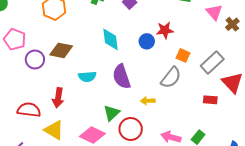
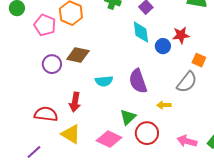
pink pentagon: (15, 39) -> (45, 25), moved
cyan diamond: (110, 39) -> (141, 32), moved

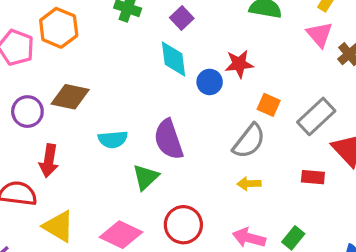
red arrow: (75, 102) -> (49, 161), moved
yellow arrow: (164, 105) -> (249, 184), moved
green triangle: (128, 117) -> (146, 177), moved

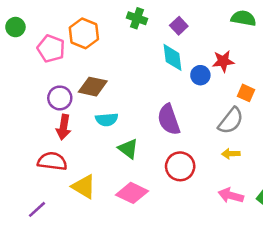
cyan semicircle: (113, 139) -> (107, 119), moved
red arrow: (49, 161) -> (64, 127), moved
green triangle: (146, 177) -> (128, 149), moved, turned -40
red circle: (183, 225) -> (180, 166), moved

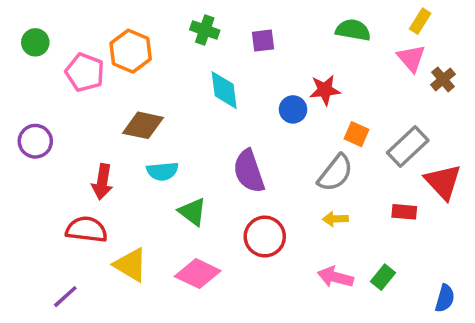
purple square: (179, 26) -> (263, 41), turned 36
cyan diamond: (173, 57) -> (224, 90), moved
purple circle: (60, 98) -> (35, 141), moved

